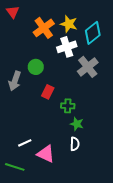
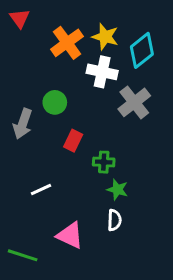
white cross: (67, 47) -> (102, 72), turned 30
white line: (25, 143) -> (41, 190), moved

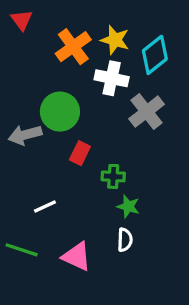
green circle: (55, 102) -> (60, 112), size x1.5
gray arrow: (23, 124) -> (25, 135), turned 56
green line: (23, 255) -> (22, 250), moved

